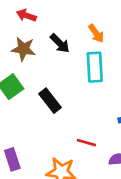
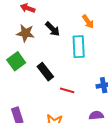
orange arrow: (96, 34) -> (88, 22), moved
red line: (86, 143) -> (67, 90), moved

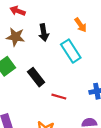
black arrow: (53, 29) -> (44, 33), turned 35
cyan rectangle: (79, 47) -> (71, 51), turned -30

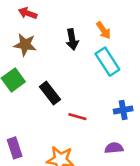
black arrow: (44, 33) -> (72, 39), moved
cyan rectangle: (71, 51) -> (107, 62), moved

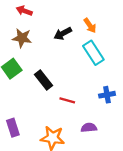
black arrow: (72, 39) -> (63, 33), turned 72
purple semicircle: (114, 148) -> (89, 128), moved

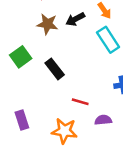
brown star: (22, 38) -> (47, 24), moved
red line: (67, 100) -> (80, 102), moved

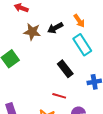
black rectangle: (55, 69) -> (65, 69), moved

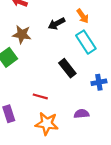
brown star: (32, 32) -> (22, 34), moved
red line: (59, 96) -> (40, 96), moved

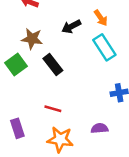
black rectangle: (67, 68) -> (53, 65), moved

